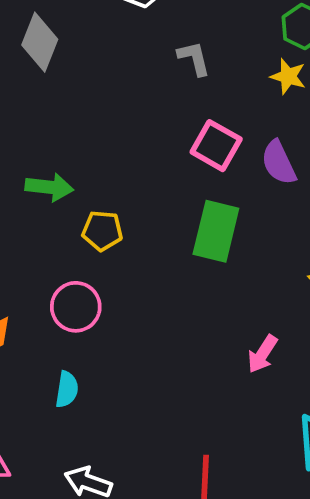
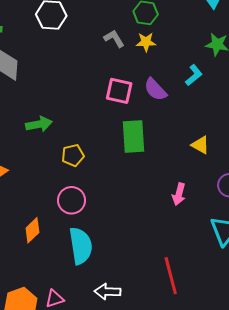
gray L-shape: (194, 58) -> (114, 39), moved
green arrow: (49, 187) -> (39, 124), moved
cyan semicircle: (67, 389) -> (81, 246), size x1.8

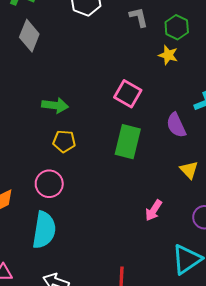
gray L-shape: (114, 39) -> (139, 17), moved
purple semicircle: (155, 89) -> (176, 125), moved
green arrow: (39, 124) -> (55, 105), moved

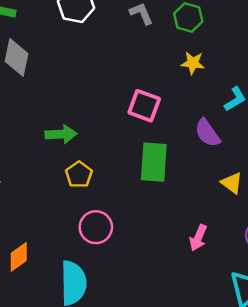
yellow star: (168, 55) -> (193, 63), moved
yellow pentagon: (64, 141) -> (79, 175), turned -30
pink circle: (49, 184) -> (96, 227), moved

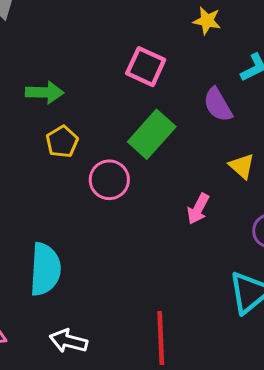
green rectangle: (154, 162) -> (152, 134), turned 33
pink circle: (96, 227) -> (109, 180), moved
pink arrow: (198, 238) -> (198, 209), moved

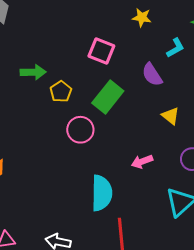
yellow pentagon: (62, 142) -> (61, 92), moved
pink arrow: (198, 209) -> (142, 162), moved, turned 45
cyan semicircle: (45, 269) -> (102, 193), moved

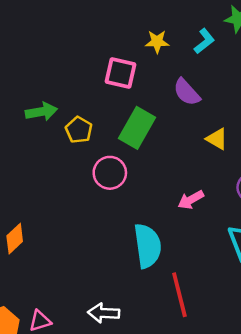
yellow star: (142, 17) -> (157, 42), moved
cyan L-shape: (175, 48) -> (204, 41), moved

